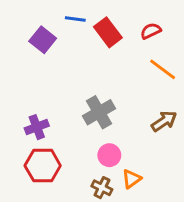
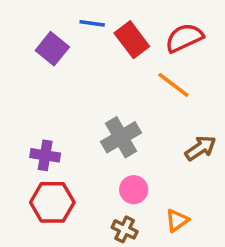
red semicircle: (151, 31) -> (184, 38), size x1.5
orange line: (163, 69) -> (173, 85), moved
purple cross: (37, 127) -> (45, 155), turned 30
orange triangle: (132, 179) -> (177, 220), moved

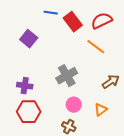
purple square: (52, 49) -> (29, 39), moved
orange triangle: (177, 220) -> (101, 110), moved

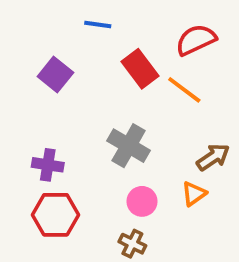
red rectangle: (73, 22) -> (140, 69), moved
gray cross: (67, 76) -> (129, 146), turned -30
orange triangle: (101, 110) -> (194, 194), moved

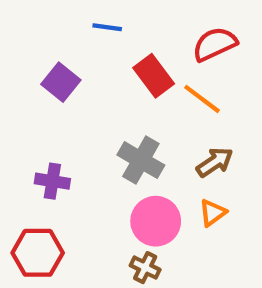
brown arrow: (213, 157) -> (215, 162), moved
pink circle: (142, 201) -> (156, 221), size x1.5
red hexagon: (55, 215) -> (38, 253), moved

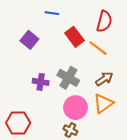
red semicircle: (215, 44) -> (104, 21), turned 130
purple cross: (52, 181) -> (41, 82), moved
orange triangle: (213, 213) -> (103, 103), size x1.5

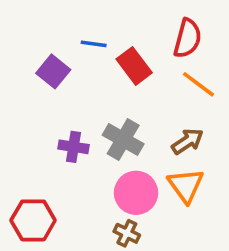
blue line: (52, 13) -> (94, 44), moved
orange line: (98, 48) -> (199, 84), moved
orange triangle: (103, 103) -> (186, 185), turned -30

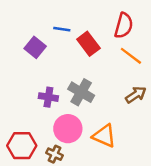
brown arrow: (187, 141) -> (136, 95), moved
orange triangle: (186, 185) -> (104, 136), moved, turned -30
pink circle: (136, 193) -> (68, 129), moved
brown cross: (127, 233) -> (55, 154), moved

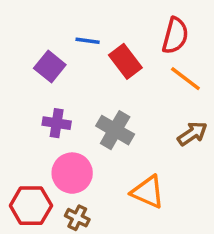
purple cross: (48, 97) -> (57, 123), moved
pink circle: (68, 129) -> (72, 173), moved

